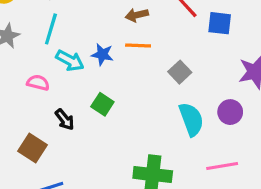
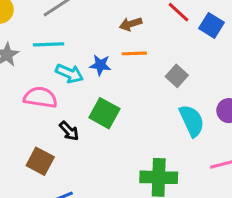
blue square: (220, 23) -> (211, 25), turned 30
cyan line: (51, 29) -> (49, 44), turned 76
pink semicircle: (38, 83) -> (40, 97), size x1.5
green square: (102, 104) -> (104, 113), size x1.4

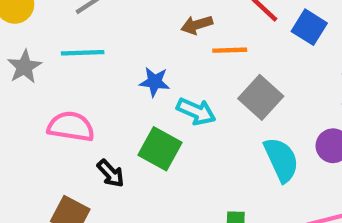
orange line: (134, 53) -> (230, 50), moved
cyan arrow: (69, 73) -> (196, 111), moved
gray square: (177, 76) -> (261, 97), size x1.4

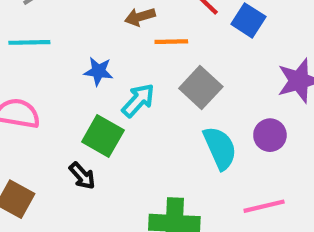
cyan arrow: (196, 111) -> (138, 100), turned -72
black arrow: (111, 173) -> (82, 176), moved

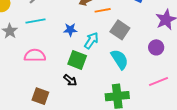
cyan semicircle: (220, 148) -> (120, 59), moved

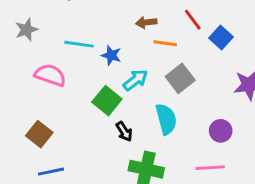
cyan line: (36, 21) -> (79, 44), moved
purple circle: (156, 47) -> (221, 131), moved
black arrow: (70, 80) -> (124, 132), moved

